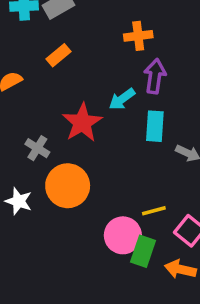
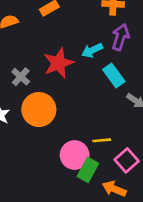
cyan rectangle: (155, 126) -> (114, 76), turned -50

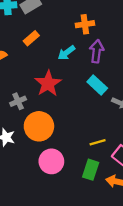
cyan arrow: (92, 50) -> (66, 53), moved
gray cross: (21, 77) -> (18, 101), turned 35
pink circle: (75, 155) -> (51, 161), moved

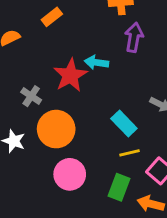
cyan arrow: (66, 53) -> (96, 62), moved, turned 42
cyan rectangle: (97, 85) -> (124, 123), moved
gray cross: (18, 101) -> (31, 96), turned -35

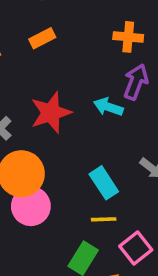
cyan arrow: (96, 62) -> (108, 107), moved
pink circle: (70, 174) -> (31, 206), moved

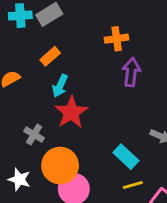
cyan arrow: (108, 107) -> (60, 86), moved, turned -70

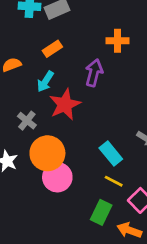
purple arrow: (131, 72) -> (94, 73), moved
cyan arrow: (60, 86) -> (45, 81), moved
yellow line: (133, 185) -> (114, 181), turned 36

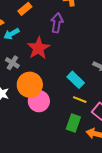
cyan arrow: (45, 81) -> (11, 34), moved, turned 35

